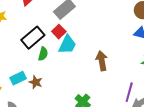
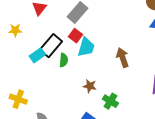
cyan rectangle: (18, 78) -> (37, 55), moved
brown star: (36, 82) -> (90, 86), moved

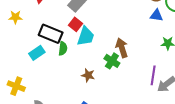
black rectangle: (51, 46) -> (51, 34), turned 70
cyan rectangle: (37, 55) -> (37, 53), moved
green cross: (110, 101) -> (112, 61), moved

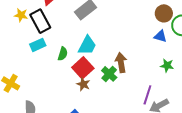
red square: (76, 24) -> (83, 68), moved, size x1.5
black rectangle: (51, 34) -> (40, 21), moved, turned 30
cyan rectangle: (37, 53) -> (38, 45), moved

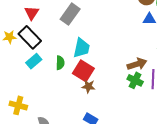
brown arrow: (121, 63) -> (137, 64), moved, turned 96
green cross: (109, 74) -> (135, 80), moved

